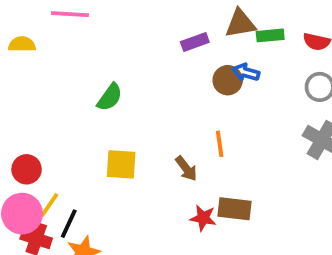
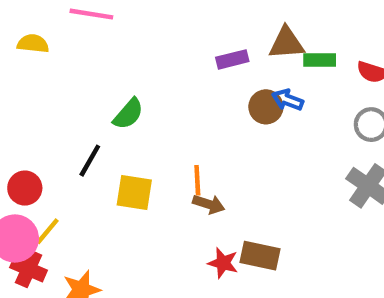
orange line: (220, 144) -> (197, 180), moved
brown arrow: (186, 169) -> (209, 204), turned -40
black line: (69, 224) -> (90, 161), moved

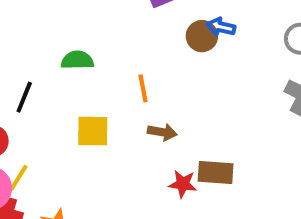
green semicircle: (128, 114) -> (77, 60), turned -124
black line: (90, 161) -> (24, 97), moved
orange line: (197, 180) -> (143, 88), moved

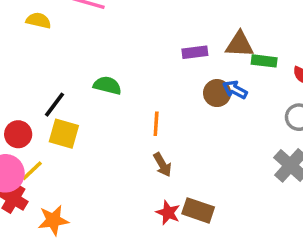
yellow square: (93, 131) -> (64, 134), moved
brown arrow: (162, 132) -> (162, 165), turned 35

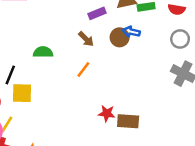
orange line: (156, 124) -> (83, 69), turned 49
brown arrow: (162, 165) -> (86, 39), moved
red star: (168, 213) -> (107, 113), moved

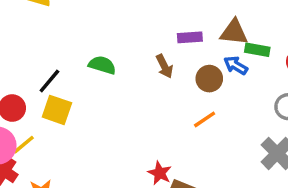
blue arrow: (131, 32) -> (236, 65), moved
orange line: (83, 69) -> (205, 119), moved

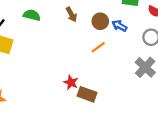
blue arrow: (236, 65) -> (119, 26), moved

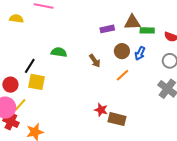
brown arrow: (71, 14) -> (95, 61), moved
blue arrow: (119, 26) -> (140, 53), turned -88

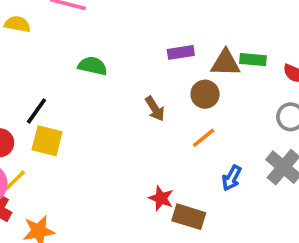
brown triangle: (132, 22) -> (225, 63), moved
green semicircle: (59, 52) -> (93, 66), moved
blue arrow: (140, 53) -> (232, 178), moved

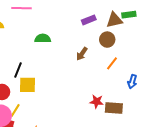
brown arrow: (155, 109) -> (82, 54), turned 80

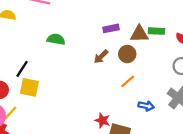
brown arrow: (82, 54) -> (101, 57), moved
blue arrow: (132, 82) -> (146, 106), turned -104

